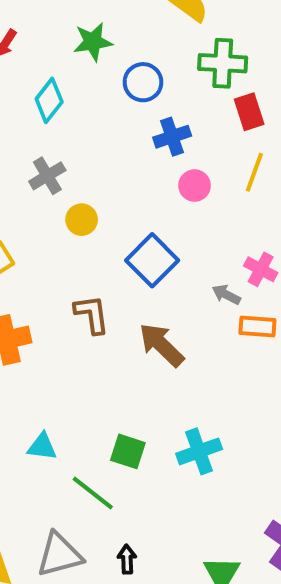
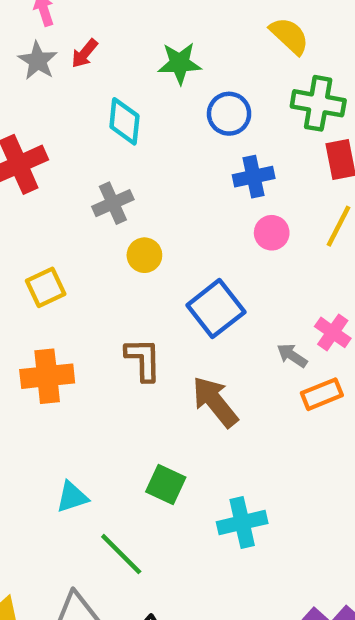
cyan diamond: (49, 100) -> (124, 121), turned -39
orange rectangle: (257, 326) -> (322, 394), turned -33
cyan triangle: (42, 447) -> (72, 497), turned -32
green square: (128, 451) -> (166, 485), moved

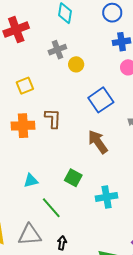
yellow circle: (144, 255) -> (76, 64), moved
brown L-shape: (143, 359) -> (53, 118), moved

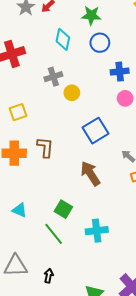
blue circle: (112, 13) -> (100, 43), moved
cyan triangle: (31, 181) -> (20, 210), turned 35
green line: (51, 208) -> (54, 234), moved

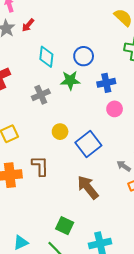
green star: (91, 15) -> (70, 80), moved
yellow circle: (72, 93) -> (60, 132), moved
cyan triangle: (20, 210) -> (21, 242), moved, turned -42

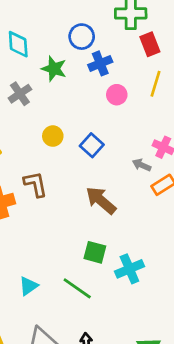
blue circle: (84, 56) -> (82, 37), moved
green star: (70, 80) -> (54, 69), turned 30
blue square: (88, 144) -> (92, 145), size x0.7
green square: (65, 226) -> (95, 252), moved

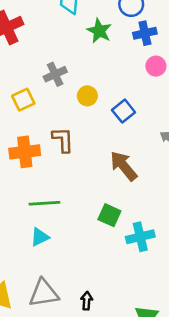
gray cross: (20, 94) -> (55, 74), moved
green line: (77, 288) -> (44, 203), moved, turned -48

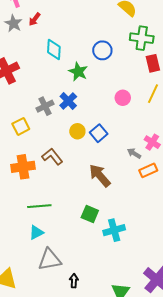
blue cross: (145, 33) -> (68, 101), moved, turned -30
yellow circle: (87, 96) -> (77, 131), moved
brown L-shape: (63, 140) -> (52, 157), turned -35
gray triangle: (44, 293) -> (50, 260), moved

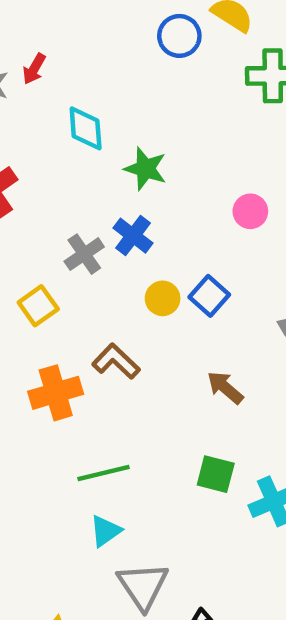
blue circle: (102, 50) -> (179, 36), moved
brown arrow: (100, 176) -> (225, 388), size x0.7
gray triangle: (50, 260) -> (143, 586), turned -45

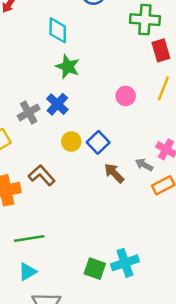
cyan diamond: (86, 128) -> (58, 30), moved
brown arrow: (225, 388) -> (114, 173), moved
green square: (216, 474) -> (95, 269), moved

